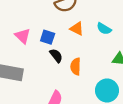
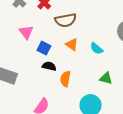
pink triangle: (23, 36) -> (26, 32), moved
black semicircle: (56, 56) -> (49, 66), turned -48

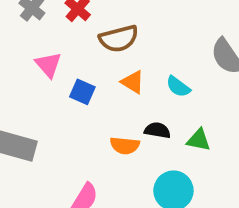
black semicircle: (49, 66) -> (157, 130), moved
orange semicircle: (65, 79) -> (125, 145), turned -91

